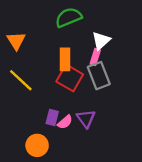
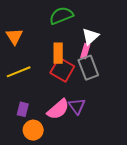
yellow line: (21, 80) -> (19, 72), turned -65
purple rectangle: (52, 117) -> (23, 109), moved
pink semicircle: (65, 122) -> (58, 109), size x1.6

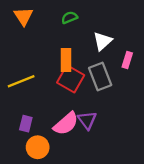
green semicircle: (61, 16) -> (69, 18), size x0.6
orange triangle: (14, 36) -> (23, 16), moved
pink rectangle: (85, 51) -> (127, 60), moved

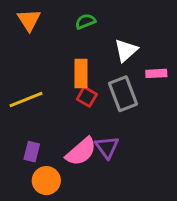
pink rectangle: (127, 60) -> (156, 73), turned 70
red square: (71, 79) -> (87, 97), size x0.6

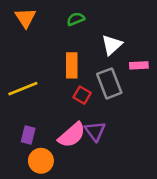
red square: (87, 97) -> (82, 95), moved

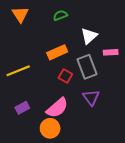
orange rectangle: (72, 65) -> (57, 52), turned 66
purple triangle: (95, 131) -> (91, 97), moved
purple rectangle: (28, 135) -> (22, 108), turned 48
orange circle: (41, 161) -> (50, 128), moved

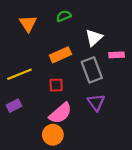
orange triangle: (20, 14) -> (28, 24), moved
red square: (65, 76) -> (56, 85), moved, turned -32
purple rectangle: (22, 108) -> (14, 106), moved

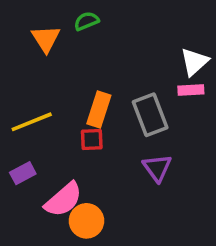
green semicircle: (64, 16) -> (86, 21), moved
white triangle: (94, 38) -> (194, 62), moved
orange rectangle: (60, 55) -> (99, 109), moved, turned -48
pink semicircle: (60, 113) -> (63, 200), moved

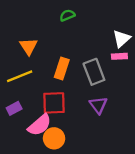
green semicircle: (86, 21) -> (67, 15), moved
orange triangle: (46, 39) -> (29, 46), moved
red square: (92, 140) -> (54, 103), moved, size x1.6

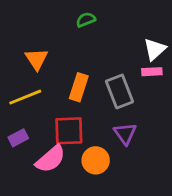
orange circle: (54, 138) -> (96, 160), moved

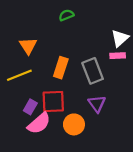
purple rectangle: (18, 138) -> (30, 107), moved, turned -32

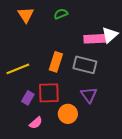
orange triangle: (28, 46) -> (26, 15), moved
pink rectangle: (118, 56) -> (95, 39), moved, size x1.5
gray rectangle: (93, 71) -> (85, 65), turned -55
pink semicircle: (39, 123) -> (36, 123), moved, size x0.6

